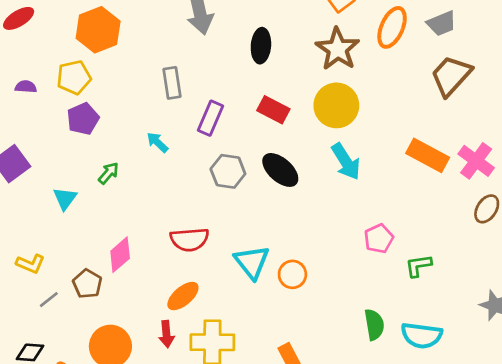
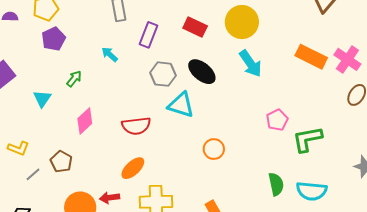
pink diamond: (120, 255) -> (85, 121), moved
cyan triangle: (252, 262) -> (181, 105), moved, turned -32
green L-shape: (418, 266) -> (307, 139), size x1.5
red arrow: (166, 334) -> (110, 198), moved, turned 90

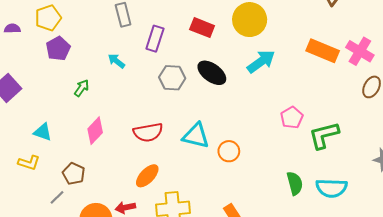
cyan arrow: (250, 64) -> (261, 62), turned -88
cyan triangle: (42, 99) -> (43, 132), moved, turned -42
cyan triangle: (181, 105) -> (196, 136), moved
gray line: (33, 174) -> (57, 197), moved

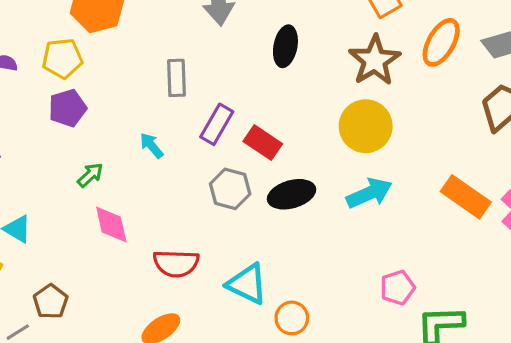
red rectangle: (202, 28) -> (263, 143), moved
black ellipse: (212, 73) -> (292, 194), turned -64
pink diamond: (95, 131) -> (111, 224), moved, turned -68

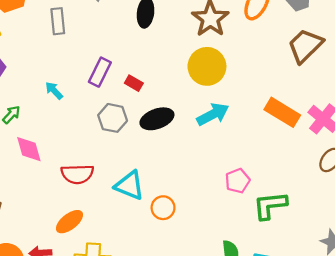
gray rectangle: (176, 78) -> (58, 21), moved
red rectangle: (263, 143) -> (134, 83), size x0.7

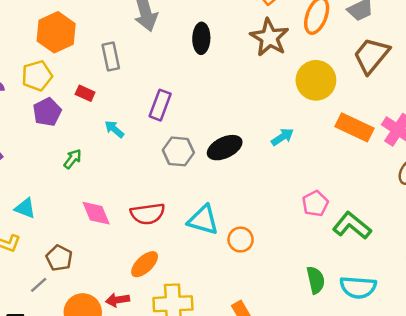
yellow circle: (207, 66) -> (316, 80), moved
red rectangle: (134, 83) -> (85, 93), moved
cyan arrow: (213, 114) -> (282, 137), size x0.7
pink diamond: (29, 149) -> (96, 213), moved
green L-shape: (270, 205) -> (352, 226), turned 51

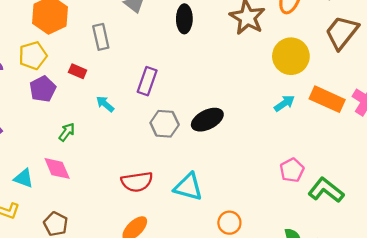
cyan arrow: (282, 137) -> (284, 103), moved
pink diamond: (96, 213) -> (57, 168), moved
orange circle: (241, 240) -> (229, 223), moved

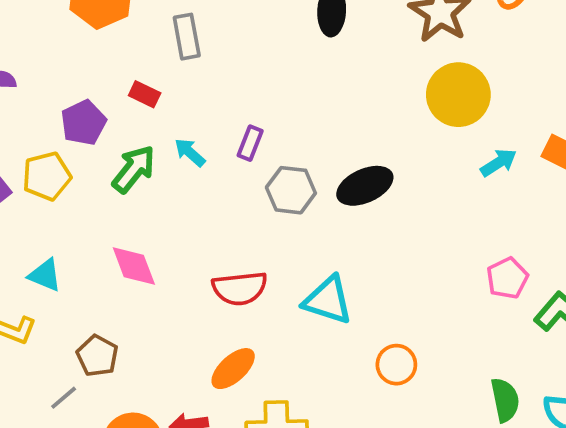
yellow pentagon: (33, 56) -> (47, 176), moved
yellow circle: (291, 56) -> (458, 95), moved
purple rectangle: (147, 81) -> (250, 143), moved, size x0.7
green arrow: (67, 132) -> (134, 169), moved, size x1.5
pink diamond: (57, 168) -> (134, 266), moved

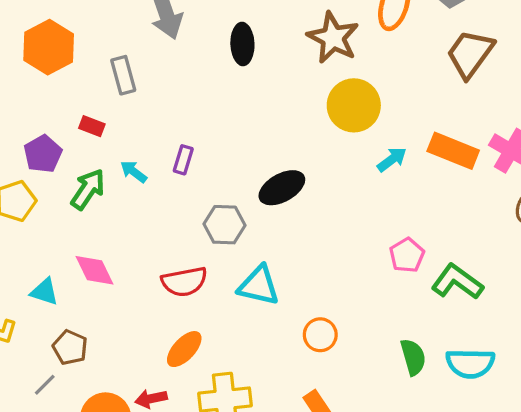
gray hexagon: (291, 190) -> (224, 225), moved
cyan triangle: (45, 275) -> (45, 292), moved

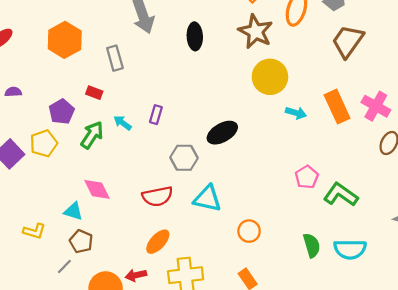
orange rectangle: (453, 151) -> (337, 107), turned 44
cyan arrow: (392, 159) -> (296, 113), turned 54
cyan triangle: (45, 292) -> (73, 211), moved

